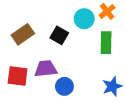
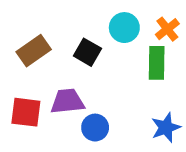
orange cross: (107, 11) -> (167, 29), moved

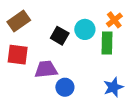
cyan circle: (124, 28) -> (85, 29), moved
brown rectangle: (34, 51) -> (19, 21), moved
red square: (26, 112) -> (18, 55), moved

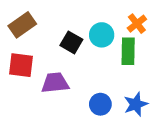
blue circle: (65, 87) -> (100, 104), moved

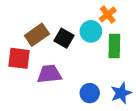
orange cross: (137, 24) -> (108, 15), moved
brown rectangle: (22, 25) -> (37, 35), moved

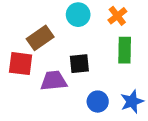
cyan circle: (91, 31) -> (78, 15), moved
black square: (64, 38) -> (79, 64), moved, turned -36

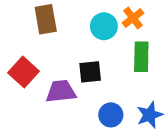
cyan circle: (78, 15) -> (104, 26), moved
brown rectangle: (40, 38) -> (46, 19), moved, turned -65
red square: (21, 64) -> (24, 72), turned 35

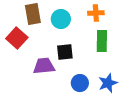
orange cross: (133, 18) -> (96, 13), turned 35
cyan circle: (104, 26) -> (61, 19), moved
red square: (24, 72) -> (17, 38), moved

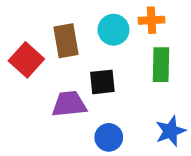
brown rectangle: (33, 14) -> (66, 41), moved
cyan circle: (61, 19) -> (113, 30), moved
blue circle: (80, 83) -> (109, 137), moved

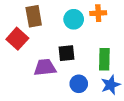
brown rectangle: (66, 41) -> (34, 16), moved
green rectangle: (161, 65) -> (104, 59), moved
blue circle: (109, 137) -> (79, 84), moved

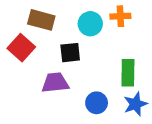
brown rectangle: (34, 16) -> (41, 20), turned -65
black square: (66, 53) -> (70, 53), moved

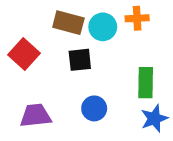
brown rectangle: (41, 20) -> (68, 23), moved
purple trapezoid: (55, 83) -> (36, 116), moved
blue circle: (97, 103) -> (94, 108), moved

